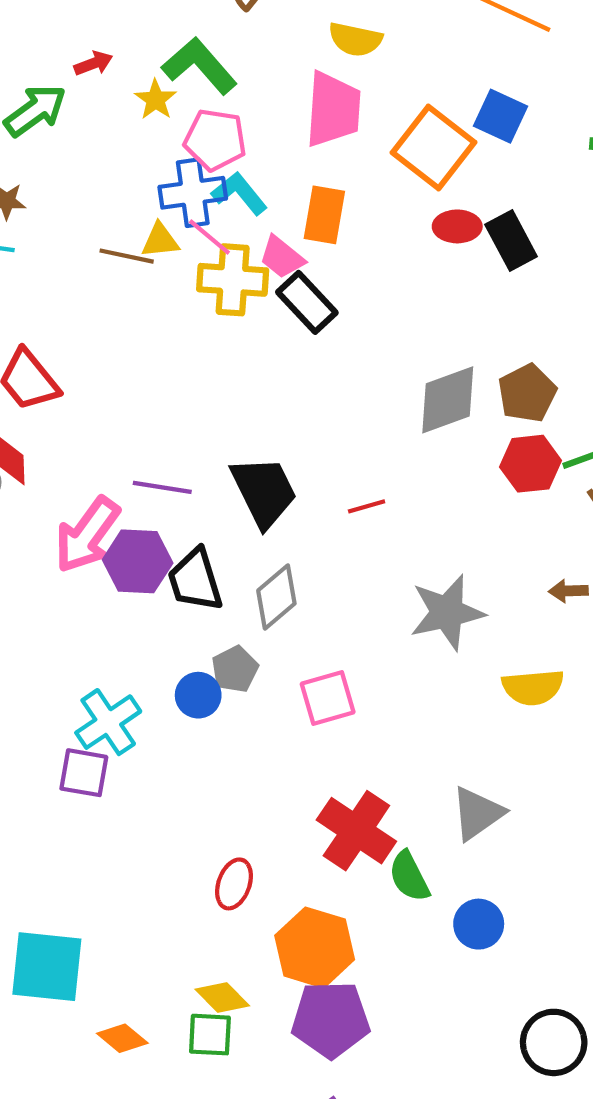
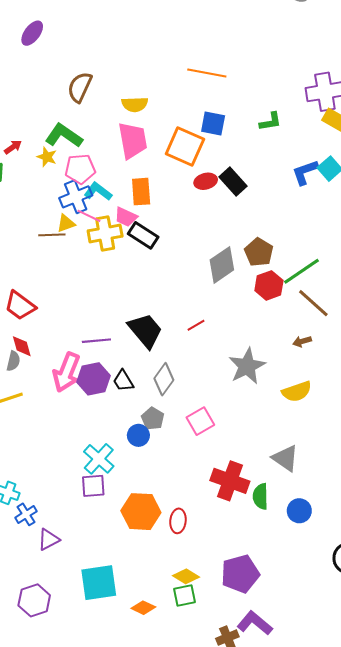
black trapezoid: (195, 580) -> (123, 381), size x0.7
gray triangle: (477, 813) -> (285, 458), turned -36
green semicircle: (409, 877) -> (260, 496), turned 40
orange hexagon: (315, 948) -> (141, 512), moved

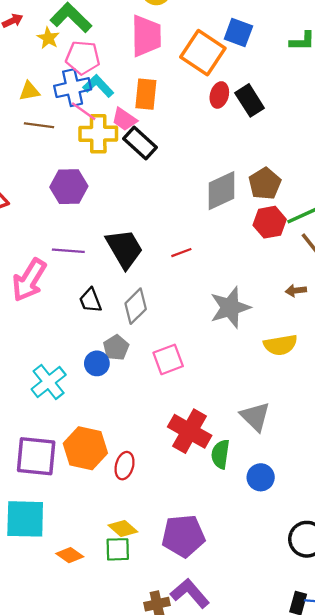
red ellipse: (206, 181) -> (219, 95), turned -70
yellow triangle: (66, 223) -> (29, 91), moved
purple hexagon: (94, 379) -> (69, 187), moved
purple square: (93, 486) -> (36, 456), moved, size x1.5

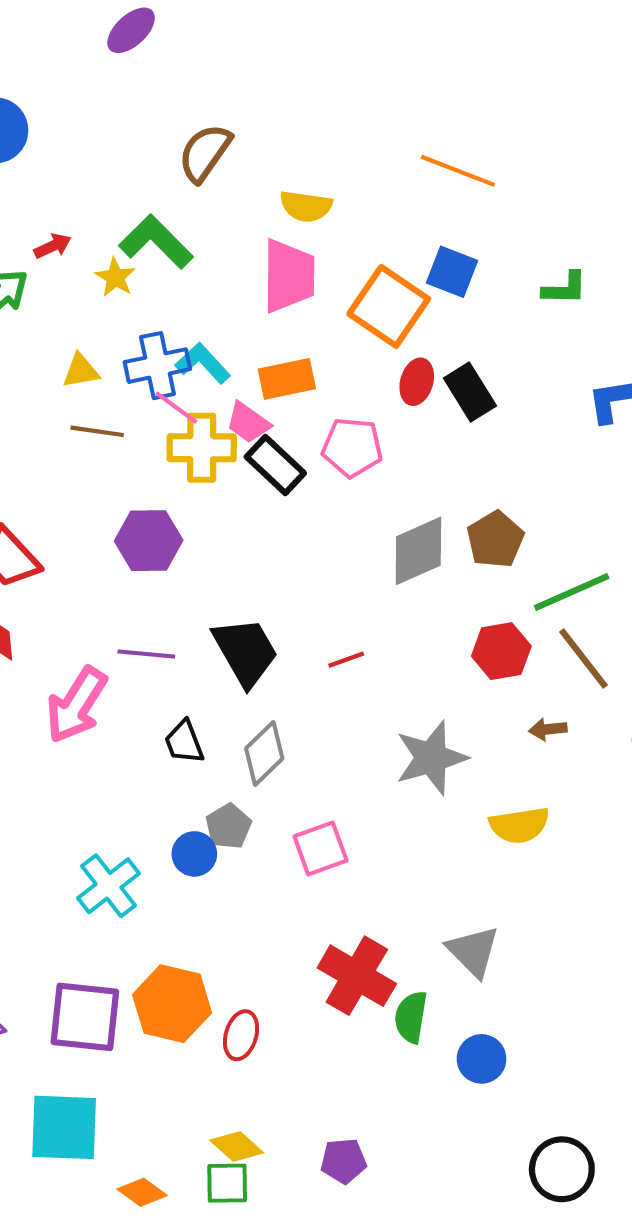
pink pentagon: (83, 58) -> (352, 447), moved
orange rectangle: (146, 94) -> (287, 379), turned 72
red hexagon: (270, 222) -> (501, 651), moved
purple pentagon: (183, 536) -> (343, 1161), size x0.6

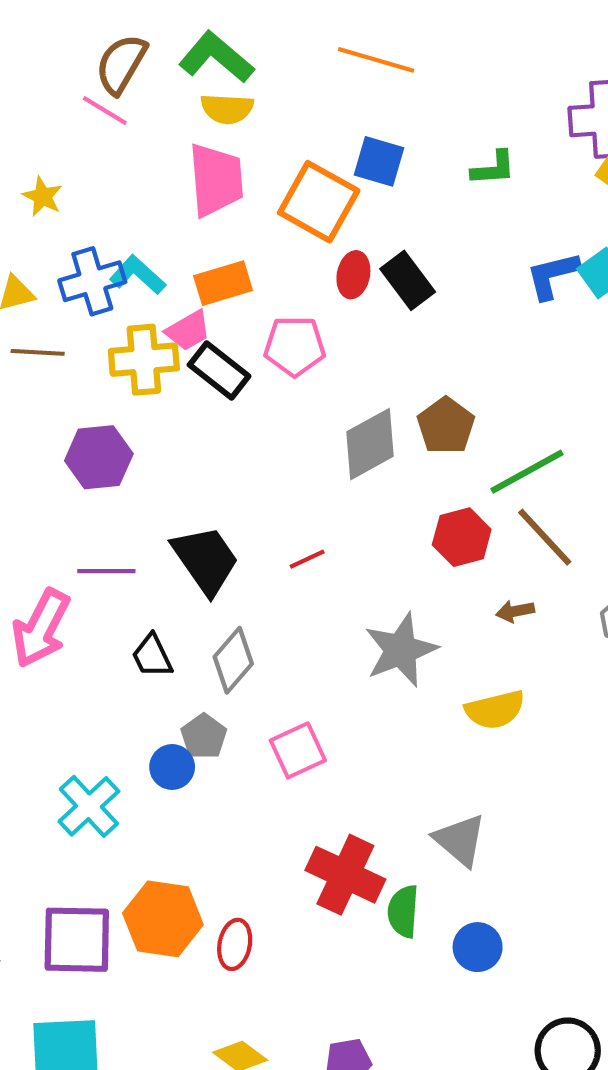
green L-shape: (156, 242) -> (216, 57), moved
pink line: (176, 408) -> (105, 111), moved
pink trapezoid: (248, 423) -> (188, 331), turned -60

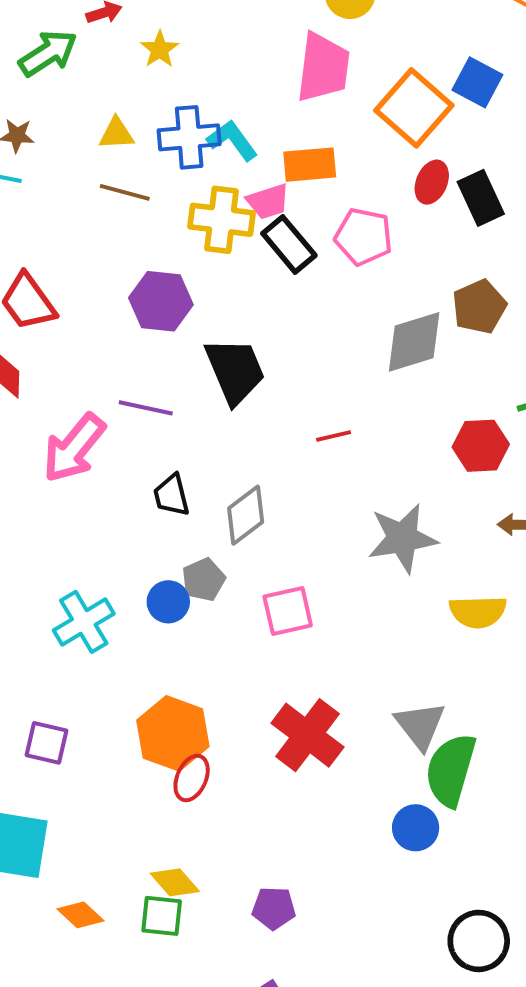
brown pentagon: (446, 426) -> (479, 307), moved
black trapezoid: (206, 560) -> (235, 371), moved
green semicircle: (403, 911) -> (451, 770), moved, size x1.5
orange hexagon: (163, 919) -> (173, 733), moved
purple square: (77, 940) -> (47, 743), size x0.6

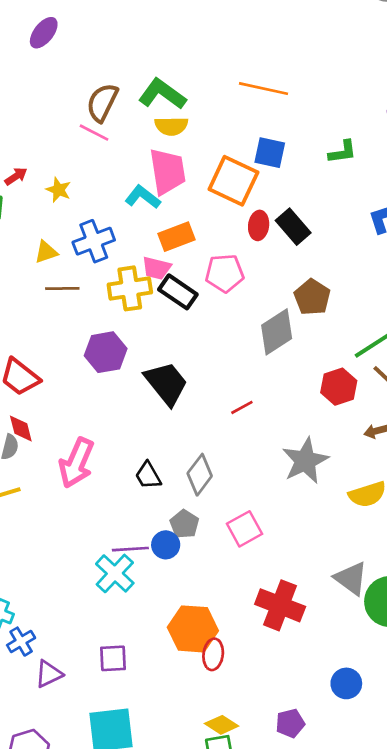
cyan L-shape: (232, 140) -> (143, 197), moved
pink trapezoid: (268, 201) -> (156, 268), turned 48
purple line: (146, 408) -> (130, 549), moved
blue circle: (416, 828) -> (346, 683), moved

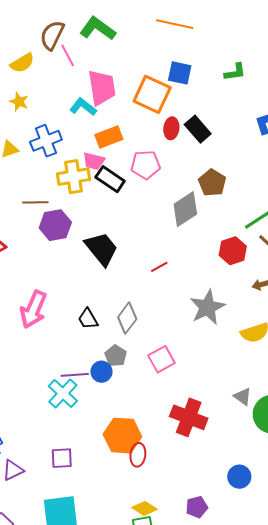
yellow semicircle: (171, 126) -> (22, 63), moved, turned -30
pink line: (94, 133) -> (68, 55), moved, turned 35
brown line: (62, 289) -> (35, 202), moved
gray triangle: (351, 578) -> (243, 397), size x0.7

